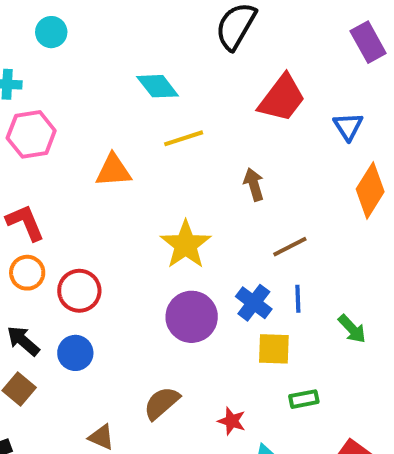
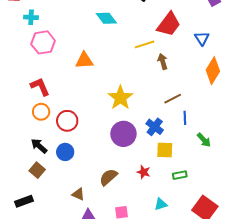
yellow line: (184, 138) -> (145, 44), moved
brown arrow: (254, 184) -> (163, 62), moved
blue line: (298, 299) -> (185, 118), moved
red star: (232, 421) -> (144, 172), moved

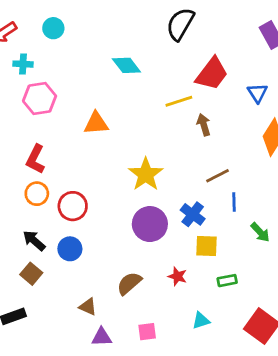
red L-shape: (40, 87) -> (35, 159), turned -130

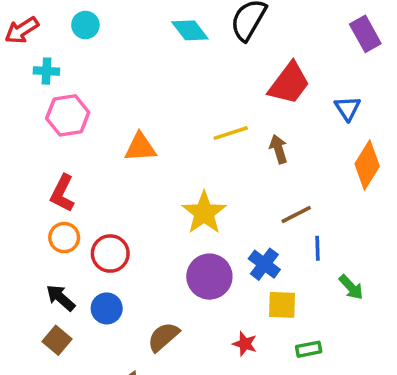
cyan diamond: (126, 65) -> (190, 30), moved
yellow line: (179, 101) -> (231, 133), moved
brown semicircle: (129, 283) -> (163, 337), moved

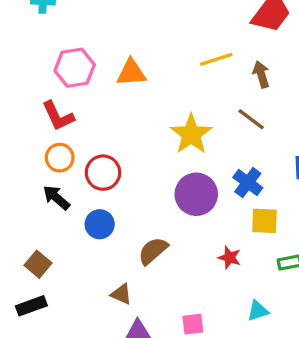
pink hexagon: (68, 115) -> (75, 68), moved
red L-shape: (62, 193) -> (58, 116), turned -52
brown line: (296, 215) -> (251, 119), moved, turned 64
black arrow: (61, 298) -> (56, 198), moved
brown square: (57, 340) -> (38, 264), moved

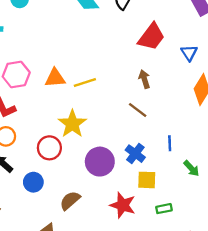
yellow line: (216, 59) -> (85, 83), moved
yellow star: (191, 134) -> (72, 124), moved
red circle: (103, 173) -> (49, 148), moved
red star: (230, 258) -> (123, 205), size x1.6

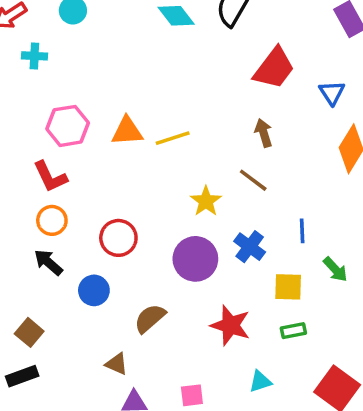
yellow star: (72, 124) -> (206, 201), moved, size x0.7
yellow square: (147, 180) -> (288, 287), moved

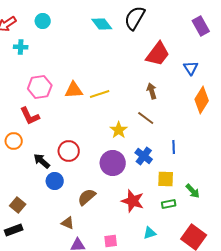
orange circle: (52, 220) -> (14, 141), moved
black arrow: (48, 262) -> (42, 161), moved
green arrow: (335, 269) -> (193, 191), moved

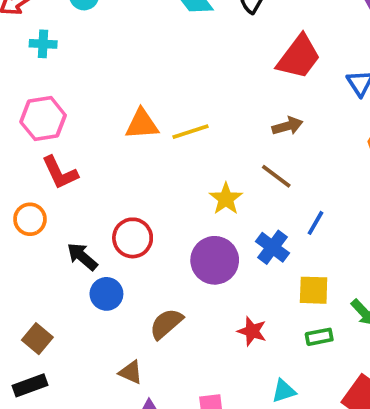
pink hexagon: (40, 87) -> (43, 119), moved
brown arrow: (152, 91) -> (287, 126), turned 91
blue line: (174, 147) -> (315, 223), moved, turned 32
red star: (133, 201) -> (252, 331), size x0.7

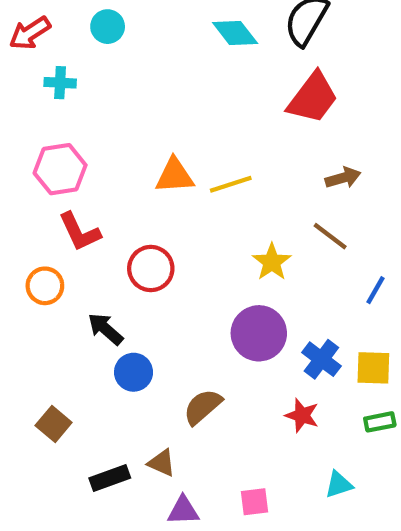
red trapezoid: (299, 57) -> (313, 98), moved
red circle: (133, 238) -> (151, 269), moved
blue cross: (273, 247) -> (321, 359), moved
black rectangle: (30, 385) -> (110, 478), moved

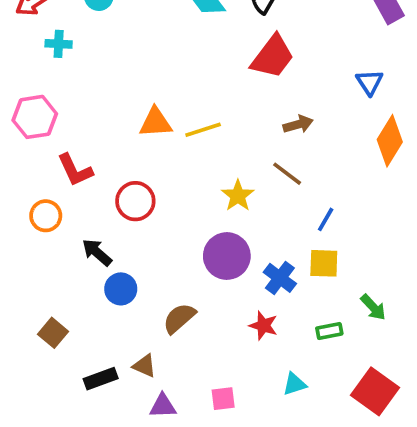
pink hexagon: (60, 169) -> (35, 117), moved
yellow square: (373, 368) -> (324, 263), moved

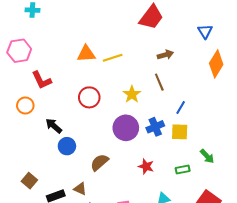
brown line: (287, 174) -> (159, 82), turned 30
red circle: (135, 201) -> (89, 97), moved
blue cross: (280, 278) -> (155, 127), moved, turned 30
brown square: (53, 333) -> (29, 181), moved

